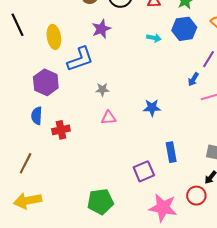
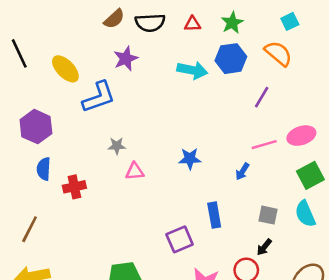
yellow ellipse: (54, 37) -> (65, 69), turned -35
cyan arrow: (154, 38) -> (192, 70), size x1.6
blue arrow: (193, 79) -> (242, 171), moved
purple hexagon: (46, 82) -> (36, 127), moved
gray star: (102, 89) -> (117, 146), moved

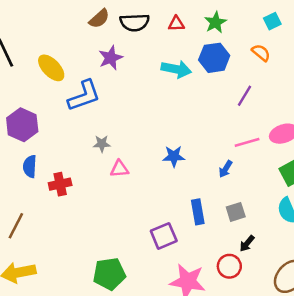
orange semicircle: (278, 53) -> (261, 53), size x0.7
gray square: (268, 215) -> (236, 212), moved, turned -30

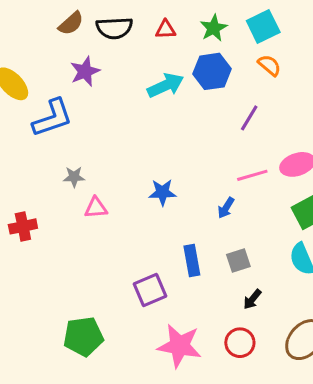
cyan square: (272, 21) -> (263, 26), moved, size x1.5
cyan arrow: (176, 69) -> (166, 85), turned -36
red circle: (229, 266) -> (240, 343), moved

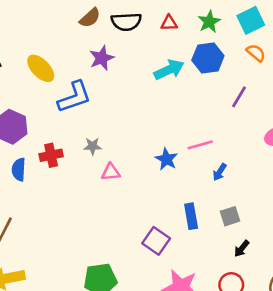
pink line: (252, 175) -> (200, 145), moved
blue star: (162, 192) -> (166, 159), turned 30
red cross: (23, 226) -> (51, 155), moved
purple square: (150, 290) -> (156, 241), turned -32

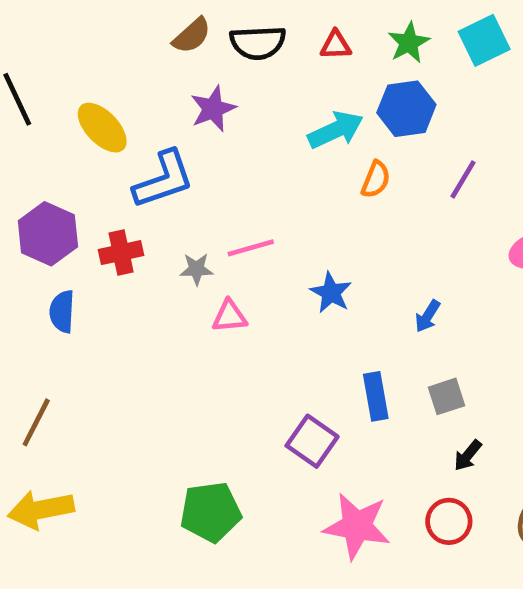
orange semicircle: (256, 53) -> (376, 179), moved, turned 72
pink line: (200, 145) -> (251, 248), moved
red cross: (51, 155) -> (121, 253), moved

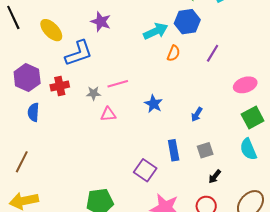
purple star: (213, 109) -> (101, 22), turned -30

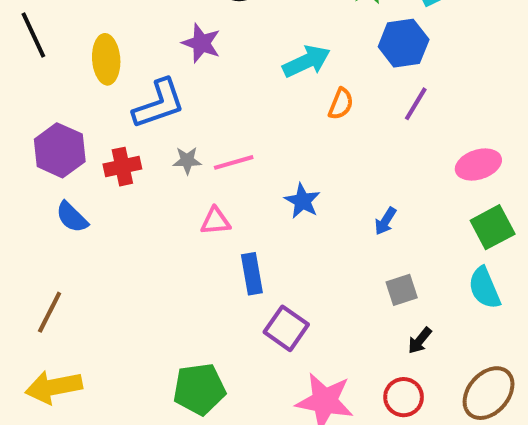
blue hexagon: (187, 22) -> (404, 43), moved
yellow ellipse: (51, 30) -> (106, 59), turned 40
gray star: (93, 93) -> (187, 160), moved
blue semicircle: (33, 112) -> (72, 217), turned -48
blue rectangle: (174, 150) -> (252, 274), moved

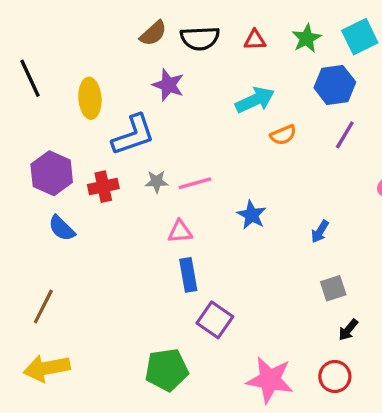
orange semicircle: (341, 104) -> (283, 135), turned 45
blue rectangle: (252, 274) -> (188, 275), moved
purple square: (286, 328) -> (215, 320), moved

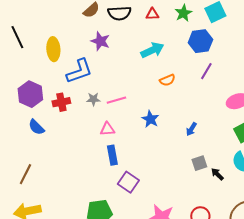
orange semicircle: (283, 135) -> (167, 80), moved
black arrow: (348, 330) -> (217, 174), moved, turned 96

